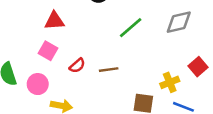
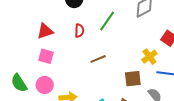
red semicircle: (77, 66) -> (79, 31), moved, turned -32

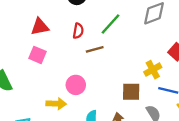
brown line: (98, 59) -> (95, 49), moved
pink circle: (45, 85) -> (76, 85), moved

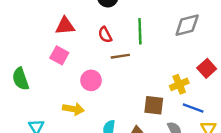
green line: (111, 24) -> (140, 31), turned -50
red semicircle: (78, 31) -> (105, 35), turned 136
pink circle: (76, 85) -> (91, 80), moved

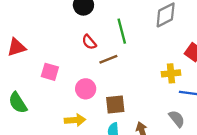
red triangle: (65, 26) -> (16, 47), moved
yellow cross: (179, 84) -> (171, 73), turned 30
brown square: (154, 105) -> (115, 104), moved

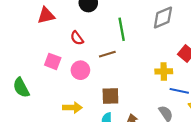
red semicircle: (89, 42) -> (77, 38), moved
red triangle: (16, 47) -> (46, 15), moved
pink circle: (86, 89) -> (80, 70), moved

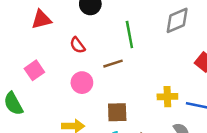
pink square: (53, 61) -> (34, 70), moved, turned 35
yellow cross: (164, 71) -> (167, 97), moved

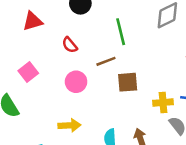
yellow cross: (167, 97) -> (163, 103), moved
brown square: (117, 112) -> (128, 82), moved

